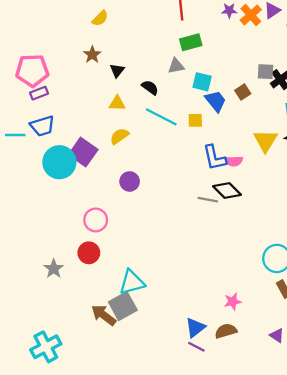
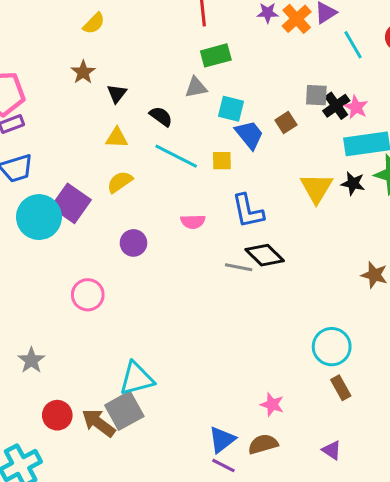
pink semicircle: (234, 161) -> (193, 222), moved
red circle: (89, 253) -> (57, 415), moved
pink star: (233, 302) -> (272, 405), turned 30

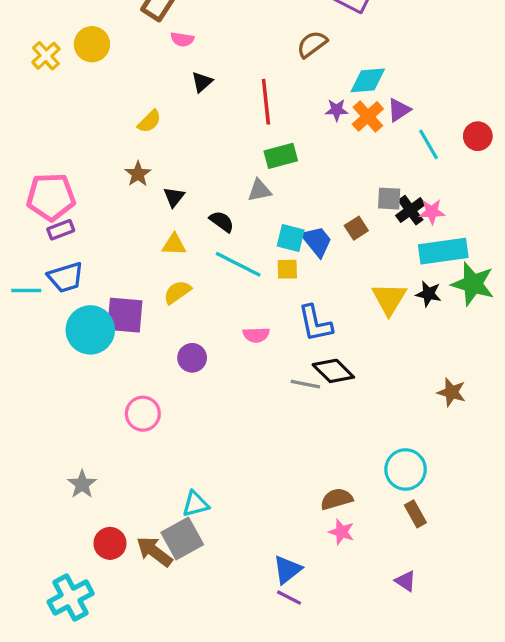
pink star: (356, 107) -> (432, 212), turned -30
cyan square: (231, 109) -> (291, 238), moved
purple square: (71, 203) -> (125, 315), turned -30
cyan triangle: (137, 379) -> (195, 504), size x0.7
brown semicircle: (263, 444) -> (337, 499), moved

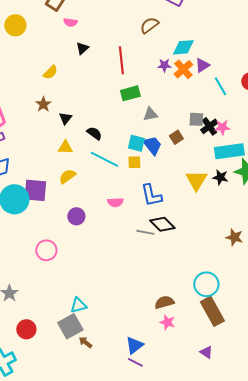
gray triangle: (259, 190) -> (150, 114), moved
brown rectangle: (415, 514) -> (212, 311), size x1.8
brown arrow: (154, 552) -> (85, 342), moved, size x0.6

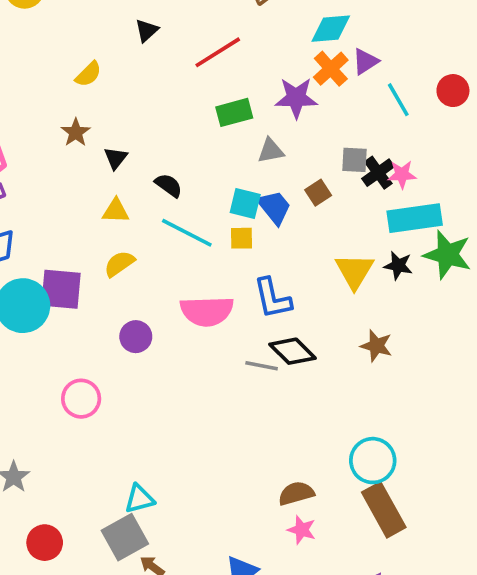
red line: (121, 60) -> (218, 52), turned 64
purple star: (164, 65) -> (296, 98), moved, size x1.6
pink semicircle: (115, 202) -> (207, 311), size x1.8
brown star: (234, 237) -> (376, 346), moved

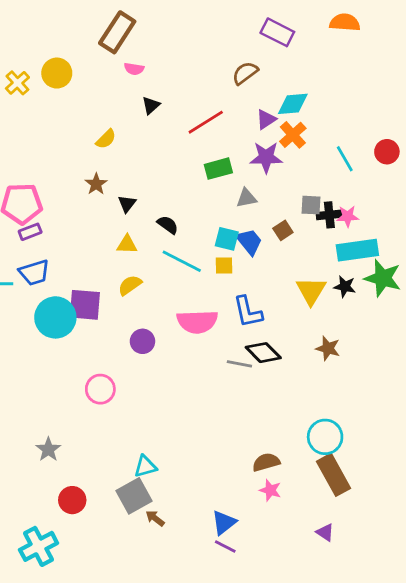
purple triangle: (365, 61) -> (266, 119), moved
black cross: (378, 173) -> (329, 215), turned 30

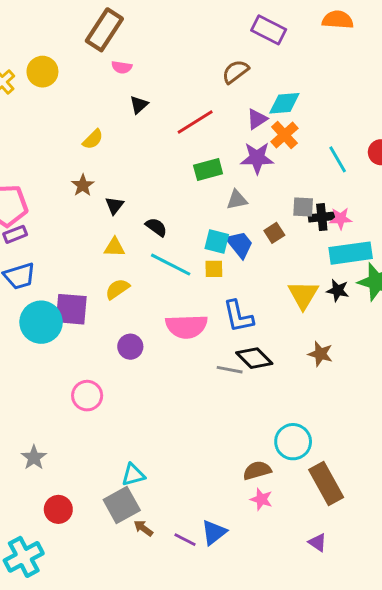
cyan circle: (325, 437) -> (293, 442), moved
purple line: (225, 546) -> (185, 540), moved

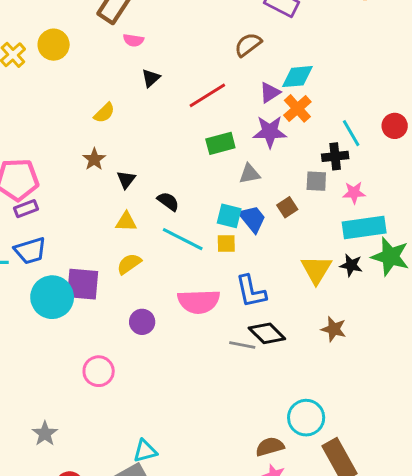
black cross: (322, 217) -> (335, 156), moved

